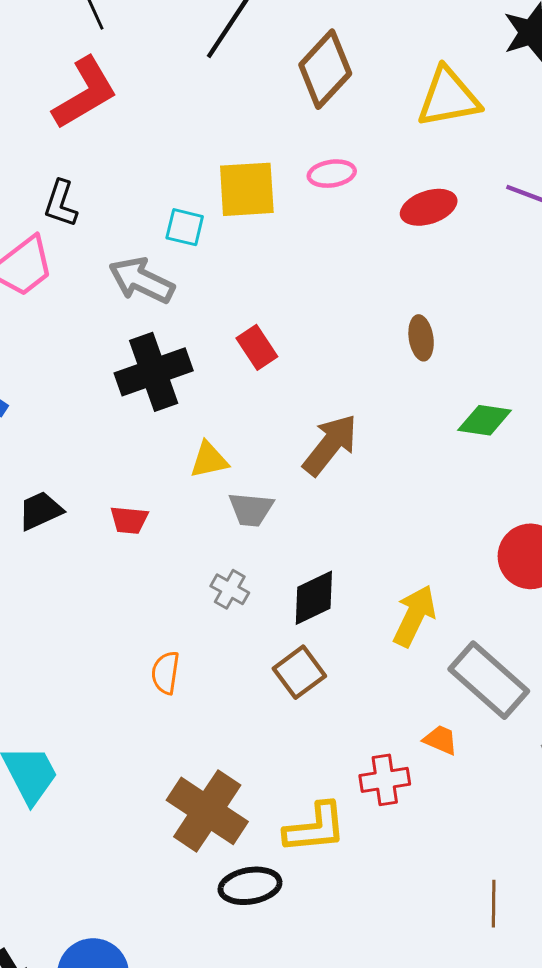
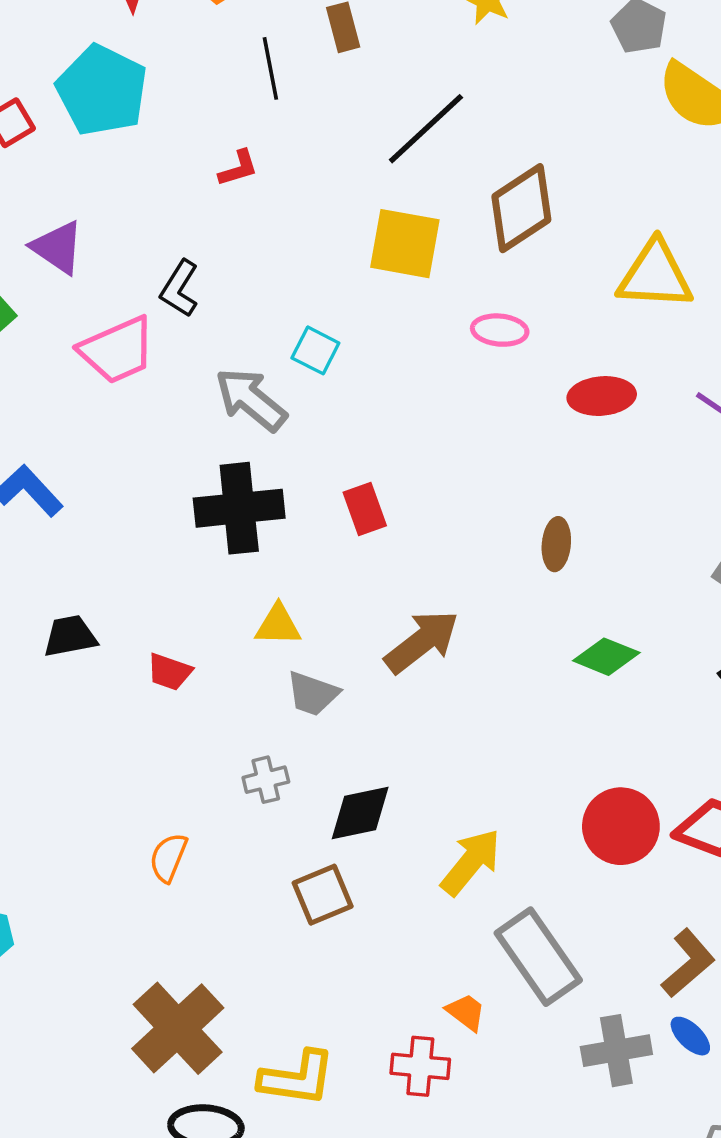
red L-shape: (85, 93) -> (238, 168), size x0.5
yellow square: (247, 189) -> (405, 244), moved
gray cross: (230, 589) -> (266, 780), turned 33
red cross: (385, 780) -> (420, 1066), moved

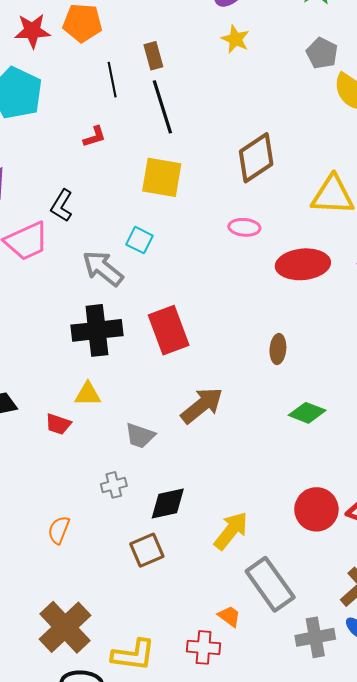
black line: (426, 129) -> (162, 107), moved, turned -64
yellow square: (405, 244) -> (162, 177), moved
red ellipse: (602, 396) -> (303, 264), size x1.4
red rectangle: (365, 509) -> (169, 330), size x1.6
yellow triangle: (278, 625) -> (88, 394), moved

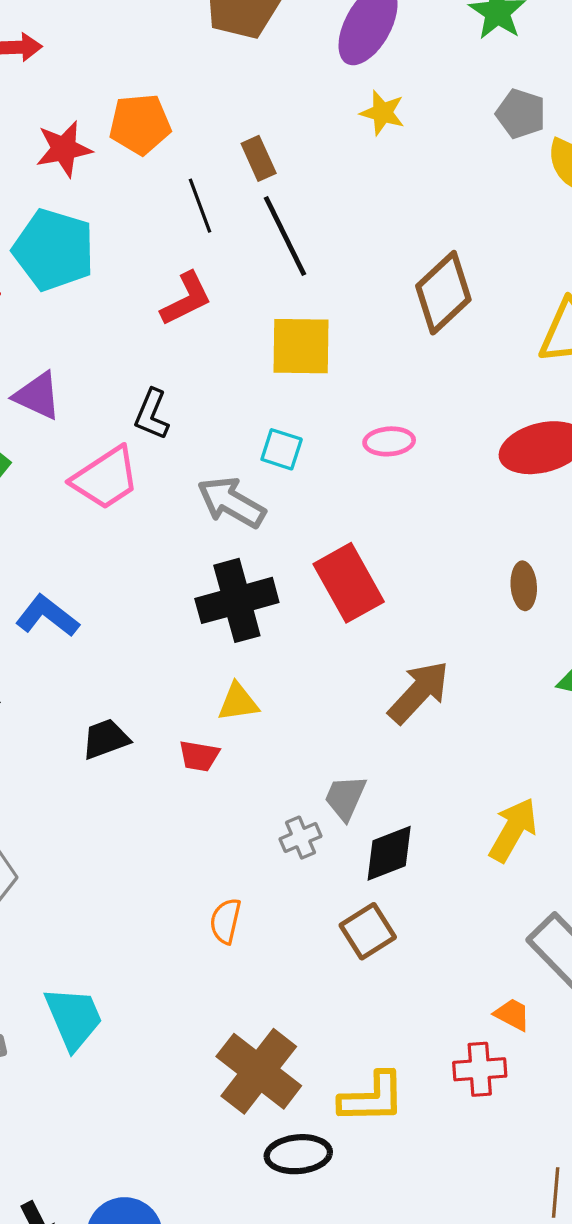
red L-shape: (94, 137) -> (186, 299), size x1.5
pink ellipse: (244, 227) -> (389, 441), moved
gray trapezoid: (140, 436) -> (345, 798), moved, turned 104
yellow arrow: (231, 531) -> (513, 830), moved

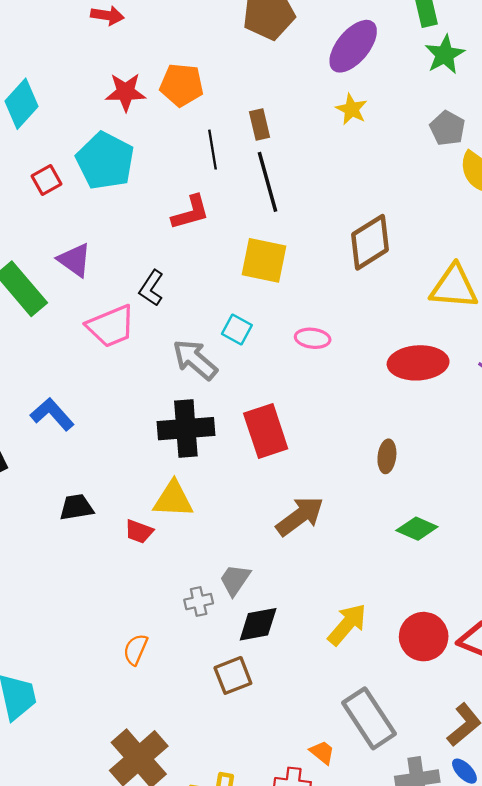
yellow triangle: (238, 702) -> (173, 499), size x1.4

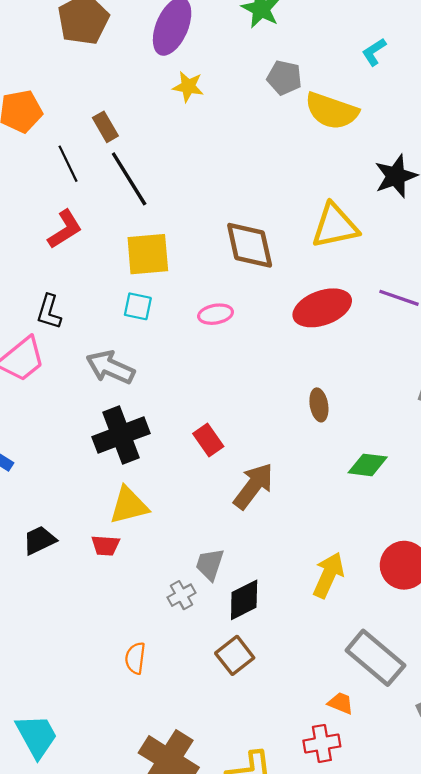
brown diamond: (370, 242) -> (250, 245), moved, turned -54
cyan square: (237, 330) -> (138, 306), moved
red rectangle: (266, 431) -> (208, 440), moved, size x0.6

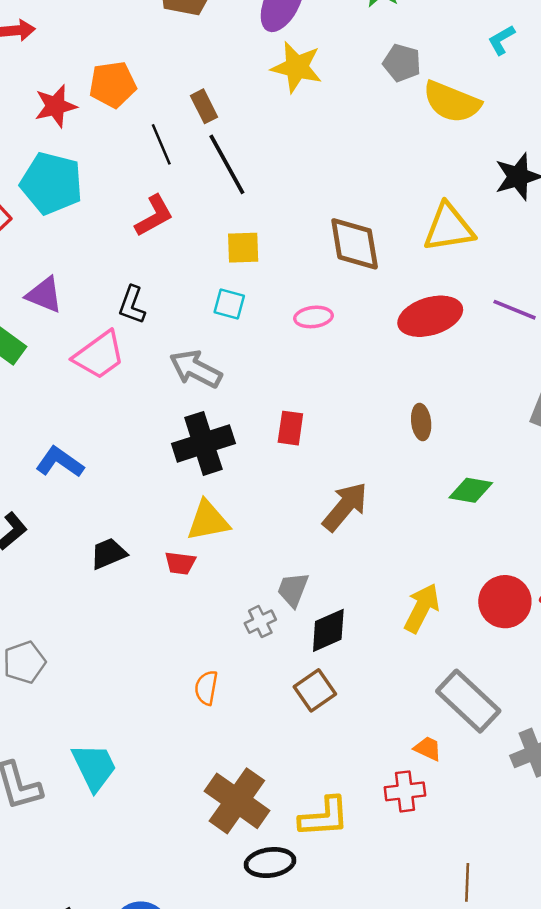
yellow star: (188, 87) -> (297, 67), size x1.5
yellow square: (148, 254) -> (243, 248), size x0.7
red rectangle: (208, 440) -> (290, 428), moved, turned 40

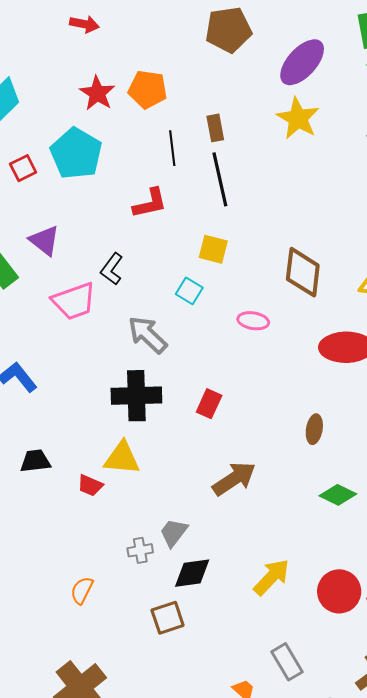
red star: (56, 106) -> (97, 93), turned 30
gray rectangle: (468, 701) -> (287, 662), size x0.7

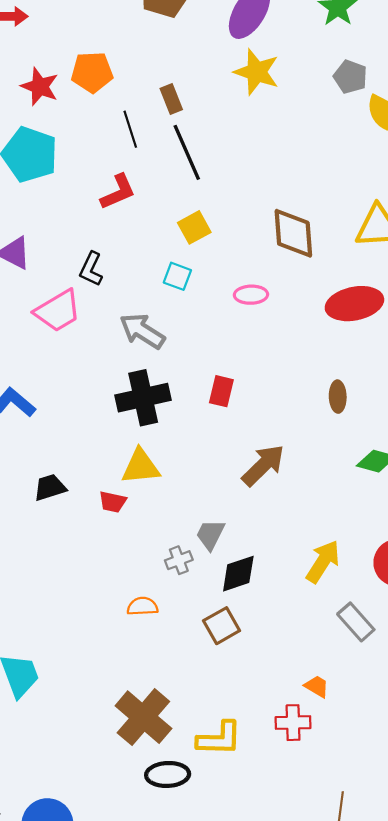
yellow square: (213, 249) -> (194, 227), turned -32
orange semicircle: (82, 590) -> (142, 606), moved, turned 72
gray rectangle: (287, 662) -> (356, 622), moved

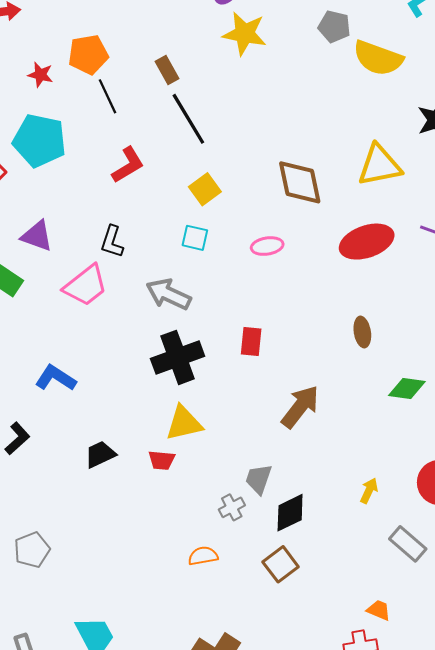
red star: (40, 87) -> (40, 75), size x0.7
black line: (130, 129) -> (108, 96), moved
yellow arrow: (323, 562) -> (369, 491), size x0.6

